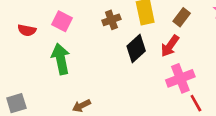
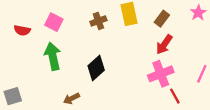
red arrow: (170, 46) -> (164, 44), moved
black diamond: (136, 48) -> (96, 68), moved

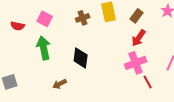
black diamond: (96, 68) -> (81, 58), turned -40

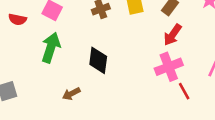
green arrow: (44, 48) -> (51, 48), turned 30

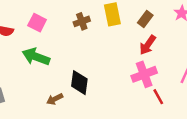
green arrow: (51, 48) -> (36, 57), turned -88
black diamond: (98, 60) -> (79, 83), moved

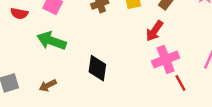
red arrow: (148, 45) -> (154, 31), moved
brown arrow: (55, 99) -> (48, 85), moved

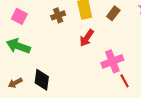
red arrow: (154, 31) -> (87, 38), moved
black diamond: (97, 68) -> (42, 80), moved

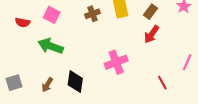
red arrow: (87, 38) -> (152, 34), moved
pink cross: (112, 61) -> (116, 62), moved
brown arrow: (15, 83) -> (47, 85), turned -32

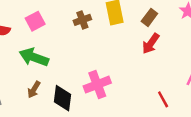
pink square: (52, 15) -> (35, 21), turned 35
pink cross: (116, 62) -> (97, 85), moved
brown arrow: (47, 85) -> (34, 89), moved

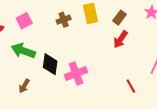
brown arrow: (34, 89) -> (24, 86), moved
black diamond: (62, 98) -> (50, 64), moved

